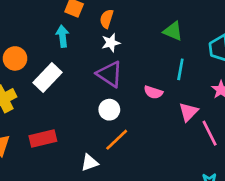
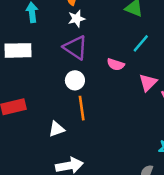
cyan line: (180, 69) -> (141, 43), turned 30
white rectangle: (47, 78) -> (18, 50), turned 45
orange line: (117, 140) -> (82, 108), turned -55

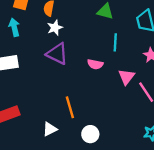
cyan line: (141, 43) -> (115, 42), turned -30
white circle: (75, 80) -> (90, 134), moved

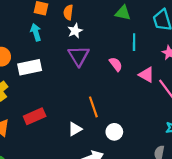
purple triangle: (57, 54) -> (79, 56), turned 35
pink semicircle: (95, 64) -> (116, 64), turned -136
pink triangle: (126, 77) -> (146, 75), turned -35

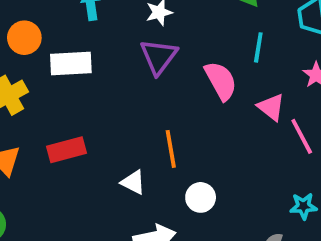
pink semicircle: (116, 64) -> (221, 81), size x1.5
white triangle: (75, 129) -> (133, 182), turned 48

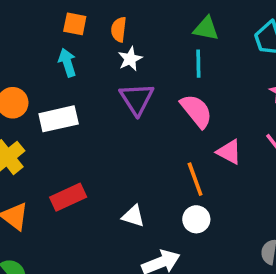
cyan line: (258, 47) -> (198, 64), moved
pink triangle: (271, 107) -> (229, 152), moved
orange line: (171, 149) -> (195, 179), moved

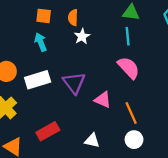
purple triangle: (137, 99) -> (74, 83), moved
pink triangle: (229, 152) -> (103, 100), moved

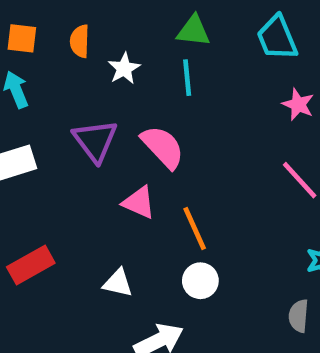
white star: (82, 36) -> (124, 68), moved
pink semicircle: (129, 68) -> (163, 147), moved
purple triangle: (74, 83) -> (95, 141), moved

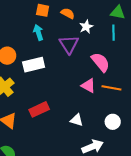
orange semicircle: (80, 41) -> (68, 13), turned 112
purple triangle: (95, 141) -> (69, 44), moved
orange line: (195, 228) -> (111, 88), moved, turned -60

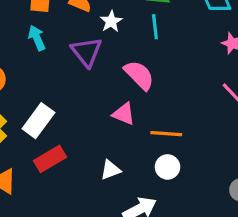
white rectangle: (34, 65) -> (38, 121), moved, turned -35
orange line: (111, 88) -> (166, 134), moved
white triangle: (77, 120) -> (110, 170), turned -32

